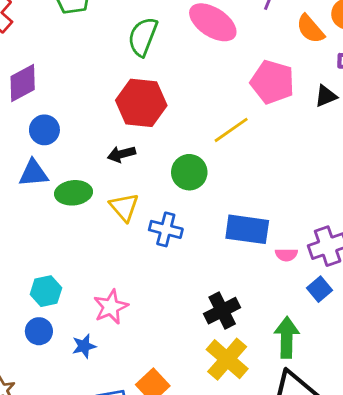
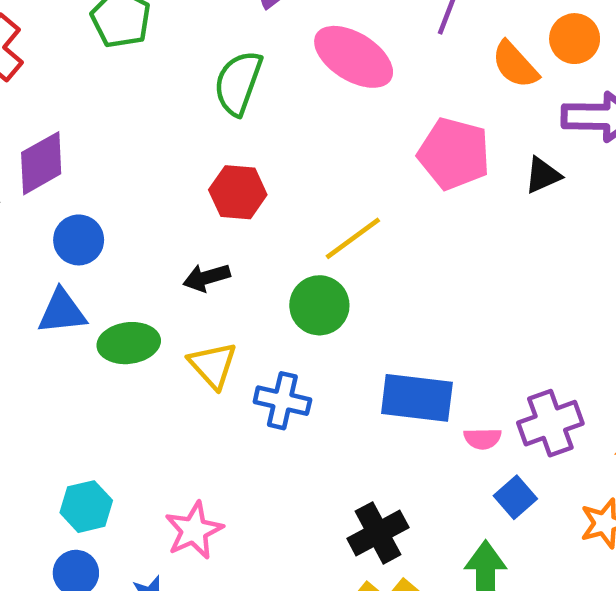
red hexagon: (141, 103) -> (238, 192), size x0.7
yellow line: (231, 130) -> (353, 238), moved
blue square: (319, 289) -> (515, 497), moved

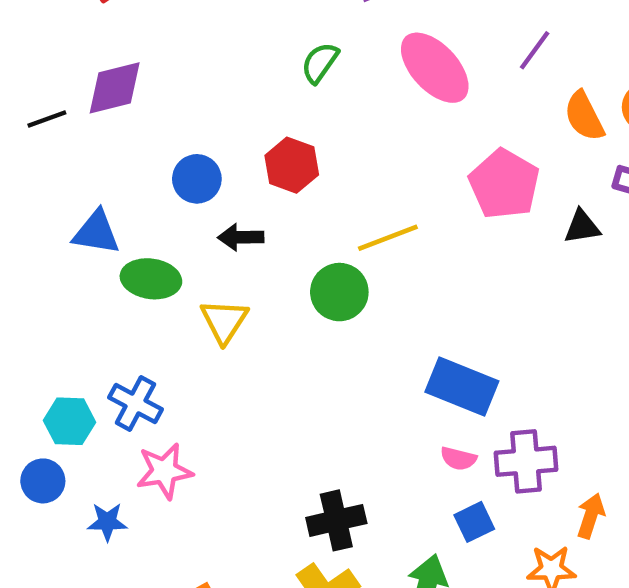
green semicircle: (238, 83) -> (320, 63), size x0.7
blue circle: (79, 240) -> (197, 179), moved
blue rectangle: (417, 398) -> (462, 386), moved
blue cross: (282, 401) -> (135, 403), moved

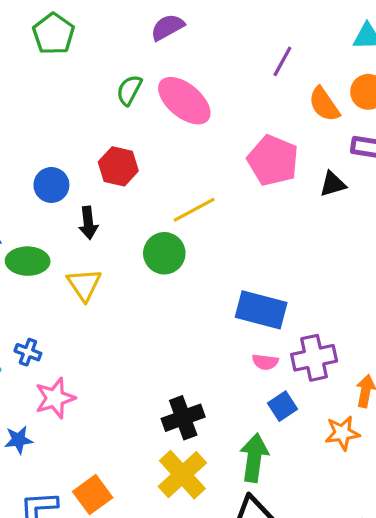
pink ellipse: (435, 68) -> (184, 101), moved
black arrow: (241, 237) -> (88, 223), turned -88
blue cross: (135, 403) -> (28, 352), size x0.7

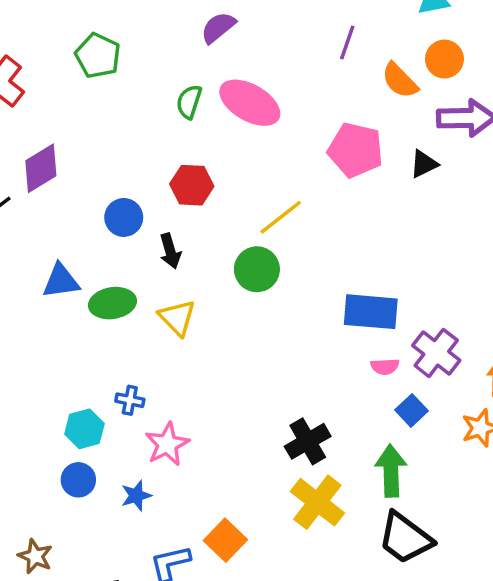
purple cross: (314, 358) -> (436, 353), turned -30

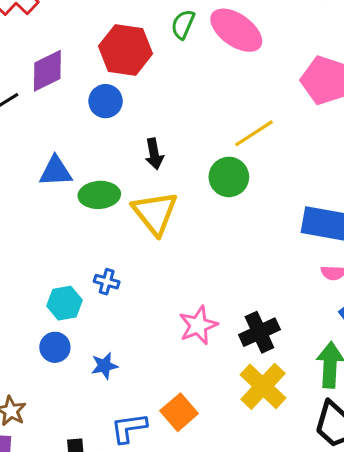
red hexagon: (192, 185) -> (125, 50), moved, size x1.4
blue circle: (124, 217) -> (106, 101), moved
yellow triangle: (177, 318) -> (155, 213), size x1.4
pink star: (167, 444) -> (198, 325), moved

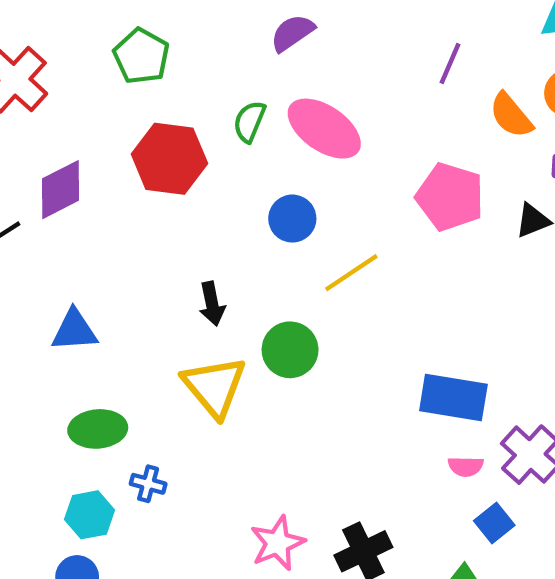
blue circle: (106, 101) -> (292, 219), moved
green circle: (229, 177) -> (290, 350), moved
green ellipse: (99, 195) -> (98, 429), moved

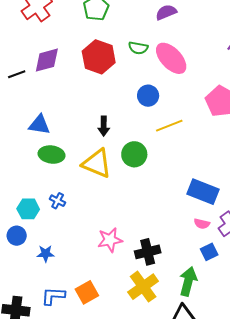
green semicircle: (249, 122) -> (138, 48), turned -114
yellow triangle: (214, 387) -> (97, 163), turned -40
green ellipse: (98, 429) -> (52, 155), moved

